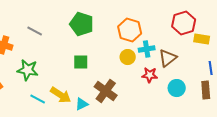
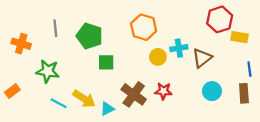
green pentagon: (82, 24) -> (90, 36), moved
orange hexagon: (130, 30) -> (144, 27), moved
gray line: (35, 31) -> (55, 28), turned 56
red star: (150, 75) -> (163, 91), moved

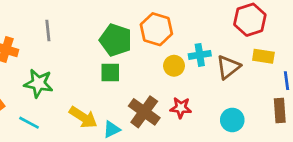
green pentagon: (90, 36) -> (116, 40), moved
yellow rectangle: (240, 37) -> (263, 56), moved
cyan circle: (212, 91) -> (232, 120), moved
cyan line: (59, 103) -> (29, 123), moved

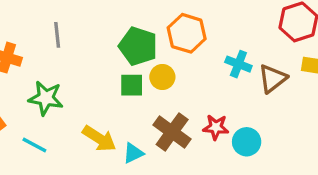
cyan cross: (200, 55) -> (238, 64), turned 30
yellow circle: (174, 66) -> (162, 77), moved
cyan circle: (232, 120) -> (247, 142), moved

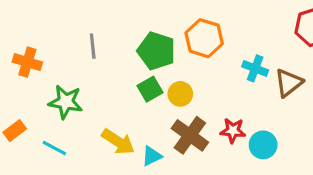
gray line: (57, 35) -> (93, 46), moved
yellow circle: (162, 77) -> (180, 94), moved
green square: (132, 85) -> (150, 89), turned -30

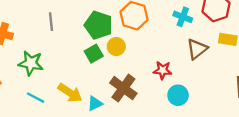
cyan cross: (255, 68) -> (183, 17), moved
yellow circle: (180, 94) -> (116, 47), moved
red star: (233, 131) -> (163, 70), moved
cyan line: (54, 148) -> (36, 98), moved

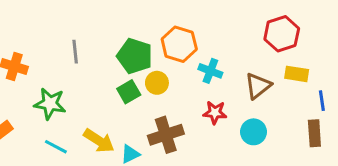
cyan cross: (183, 17) -> (210, 71), moved
brown cross: (123, 88) -> (166, 135), turned 36
cyan circle: (178, 95) -> (253, 132), moved

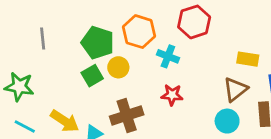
red hexagon: (282, 34) -> (194, 22), moved
brown triangle: (258, 86) -> (235, 89), moved
cyan circle: (253, 132) -> (227, 121), moved

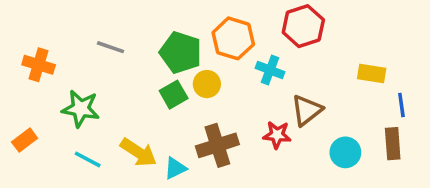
gray line: (43, 38) -> (110, 47), turned -65
brown triangle: (235, 89) -> (307, 110), moved
red star: (172, 95) -> (277, 135), moved

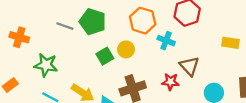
green pentagon: (181, 52) -> (93, 22), moved
brown triangle: (307, 110) -> (189, 66), turned -35

